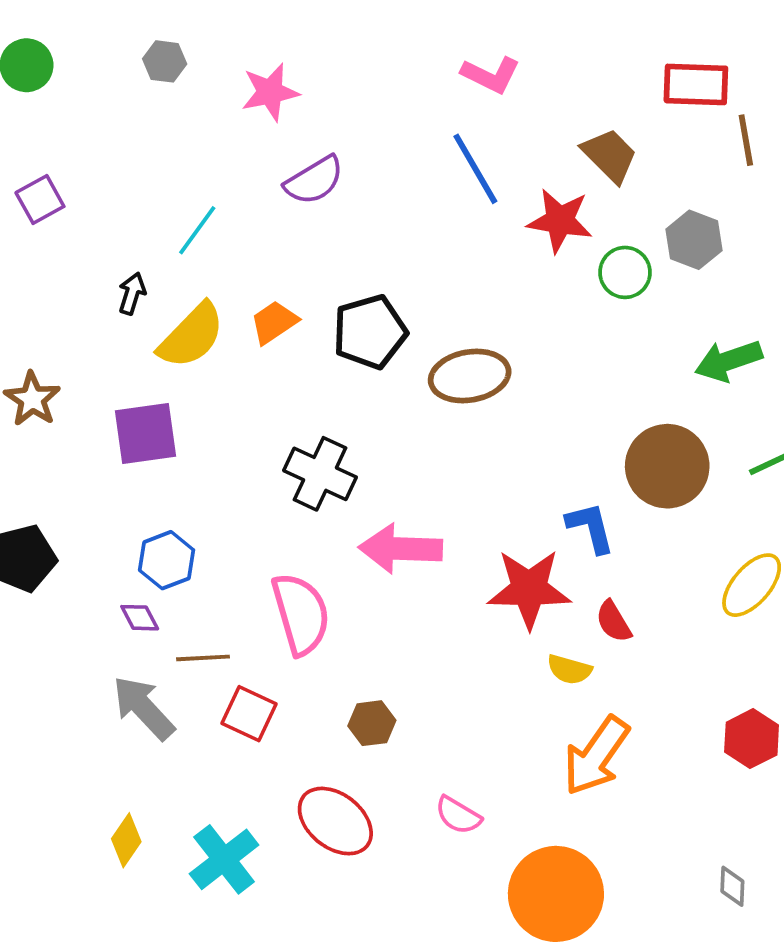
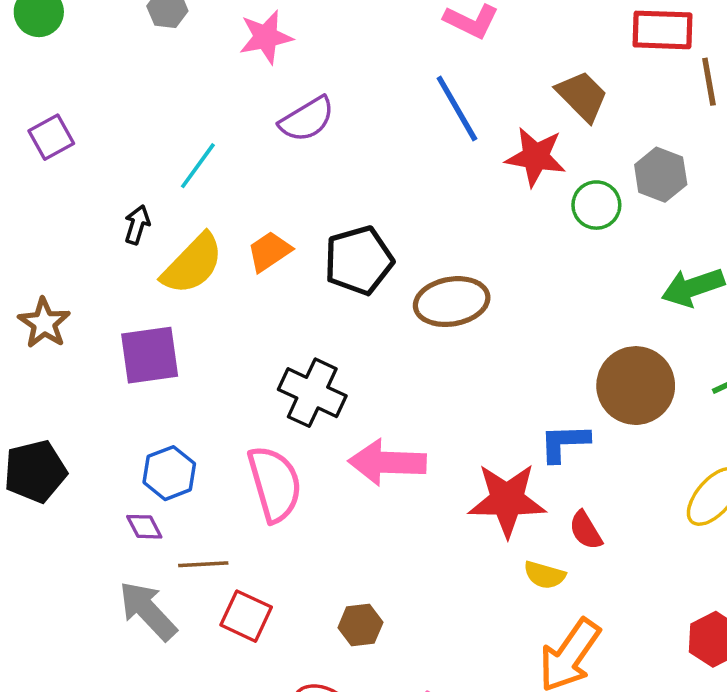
blue L-shape: (590, 528) -> (564, 443), turned -78
pink semicircle: (301, 614) -> (275, 484), moved

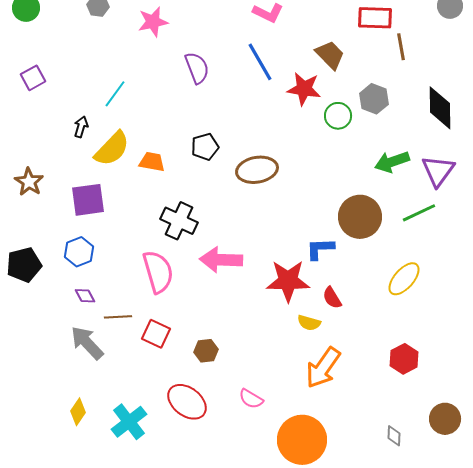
purple semicircle: (307, 119) -> (197, 68), moved, turned -80
orange trapezoid: (269, 251) -> (152, 162), moved, turned 44
black pentagon: (359, 260) -> (205, 147), size x0.7
blue hexagon: (169, 473) -> (79, 252), moved
red square: (246, 616) -> (156, 334), moved

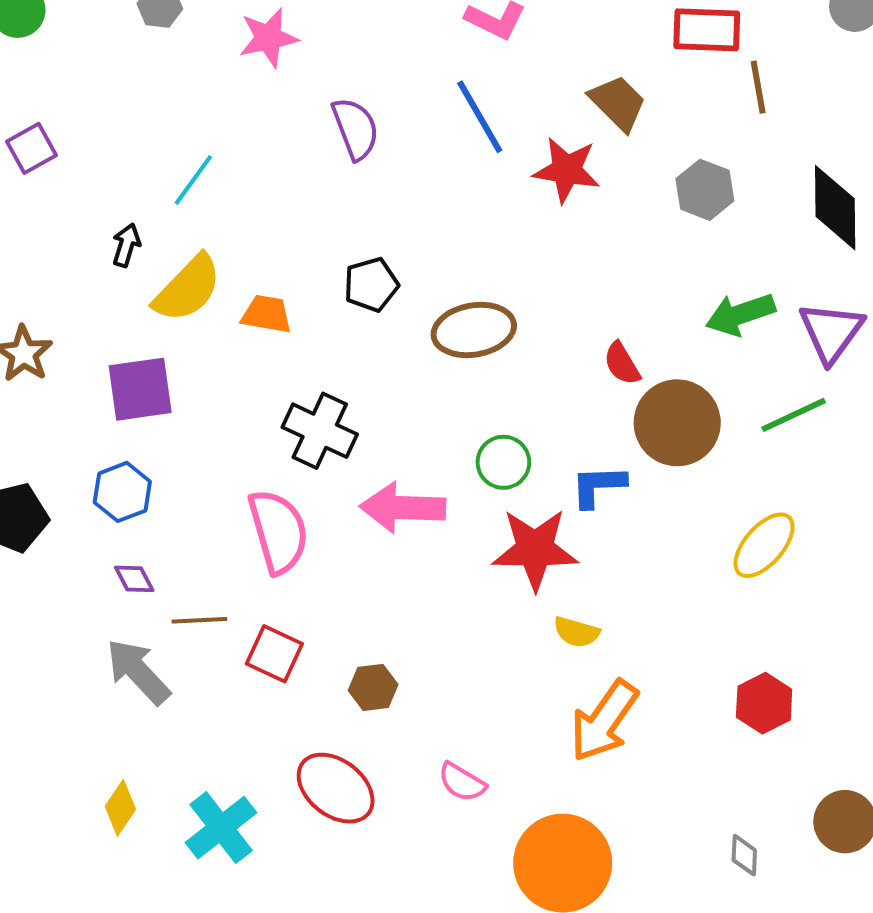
green circle: (338, 116) -> (503, 462), moved
red semicircle: (332, 298) -> (622, 364), moved

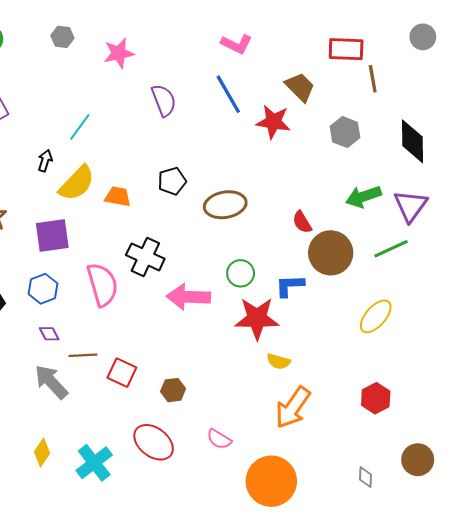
pink semicircle: (278, 531) -> (102, 285), moved

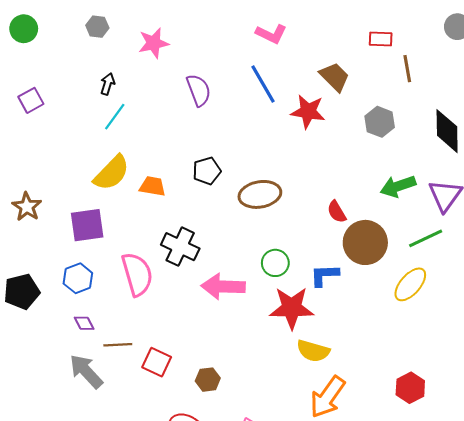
red rectangle: (346, 49) -> (381, 39), size x0.7
black arrow: (45, 161) -> (108, 84), moved
yellow ellipse: (376, 316) -> (410, 284), moved
yellow semicircle: (278, 361) -> (313, 351), size x1.4

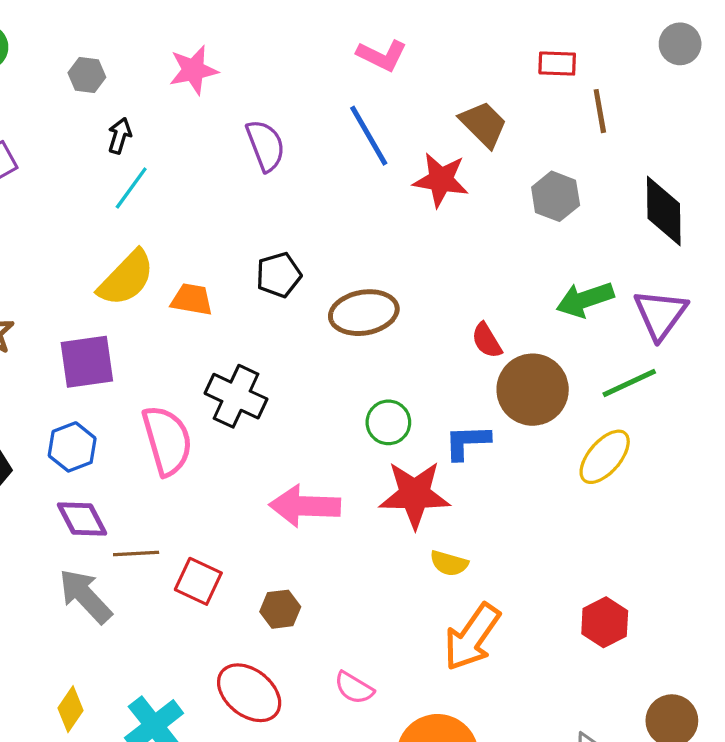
gray hexagon: (97, 27) -> (87, 75), moved
pink arrow: (223, 286) -> (305, 506), moved
purple diamond: (84, 323) -> (82, 519), size x1.5
yellow semicircle: (313, 351) -> (449, 563), size x0.7

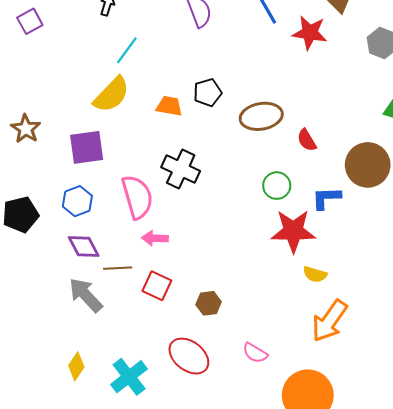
cyan line: (131, 188) -> (127, 50), moved
orange trapezoid: (192, 299) -> (169, 106), moved
red semicircle: (487, 340) -> (307, 140), moved
pink arrow: (305, 506) -> (155, 238), moved, size x0.6

